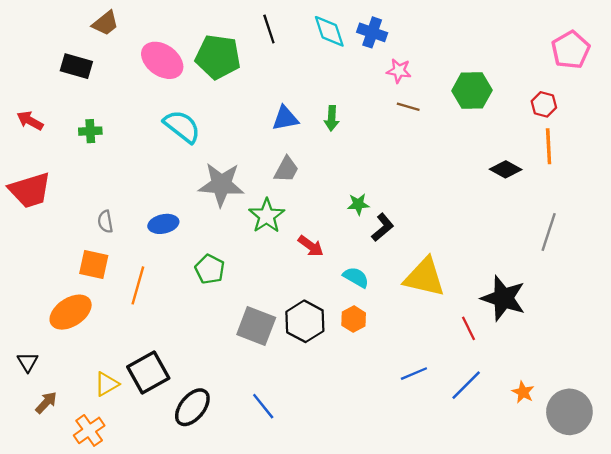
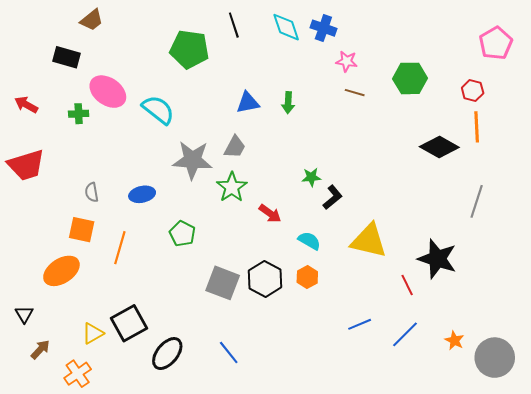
pink ellipse: (162, 60) -> (108, 92), moved
gray trapezoid: (286, 169) -> (235, 147), moved
black diamond: (506, 169) -> (439, 147), size x1.4

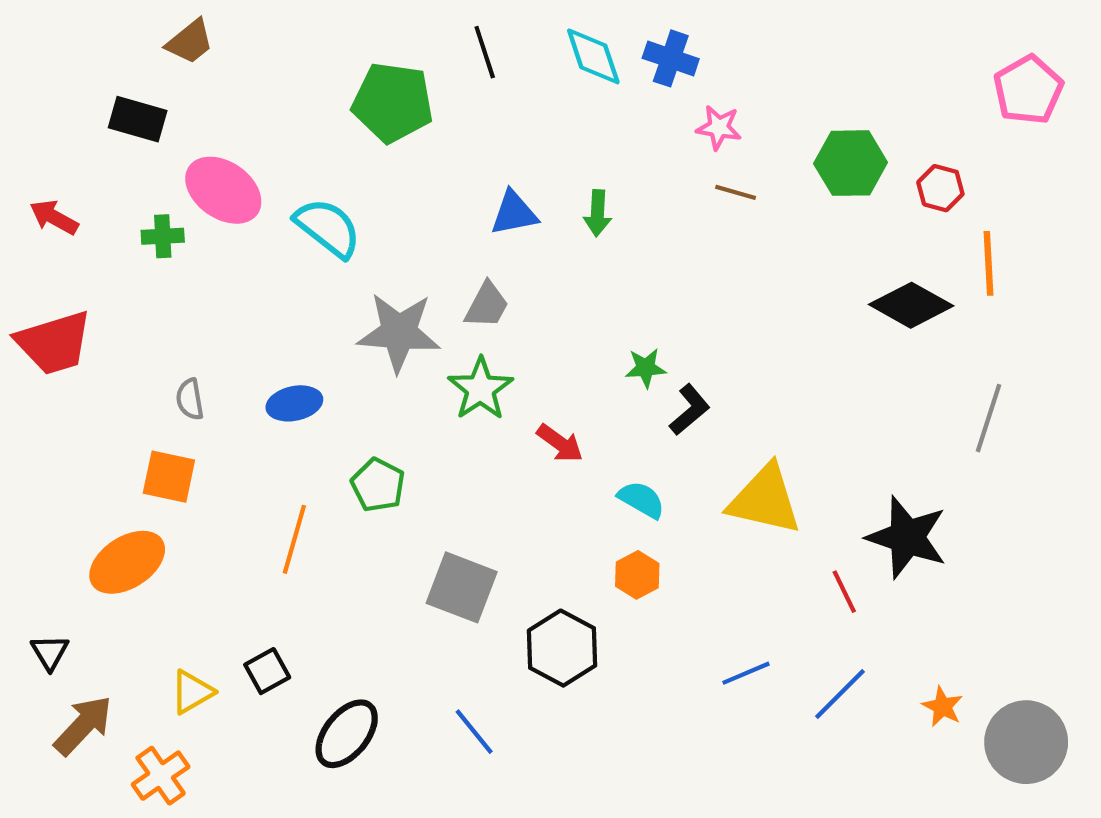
red hexagon: (473, 91) -> (940, 188), moved
orange line: (120, 248) -> (294, 539), moved
black hexagon: (265, 279) -> (562, 648), moved
black square: (129, 323) -> (267, 671), size x0.6
brown arrow: (40, 349) -> (83, 725), size x1.5

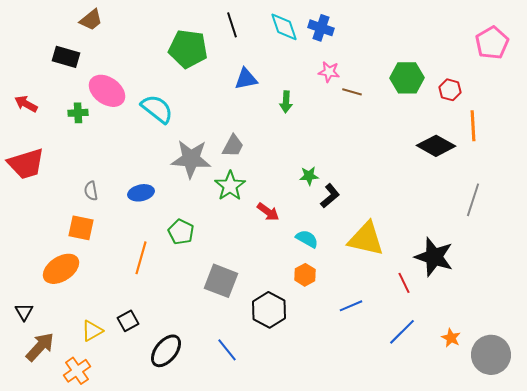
pink star: (719, 127) -> (329, 72), moved
blue triangle: (514, 213) -> (246, 79), moved
blue line: (746, 673) -> (351, 306), moved

